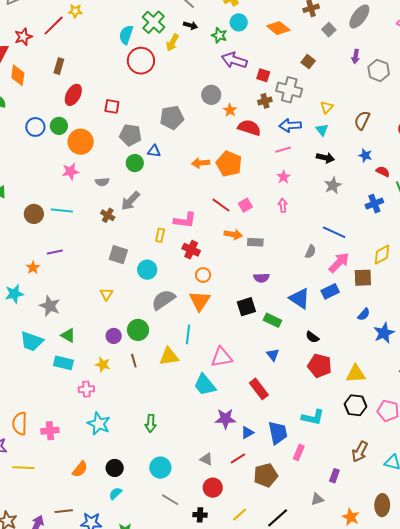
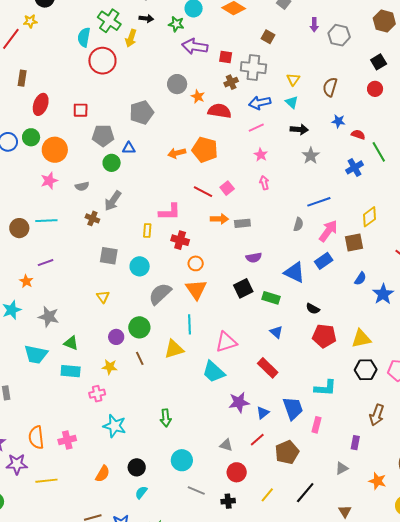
blue line: (334, 232) -> (319, 202), turned -35

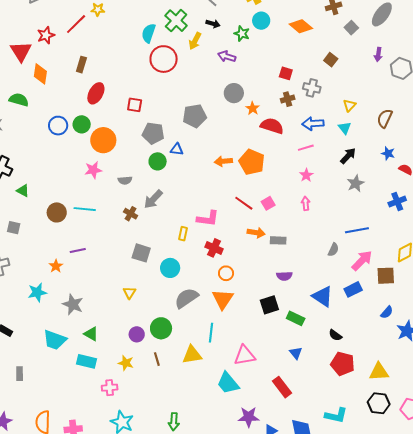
purple arrow: (195, 46) -> (227, 56), moved, size x0.7
gray cross: (253, 68) -> (312, 88), size x0.7
black arrow: (299, 129) -> (348, 156), turned -60

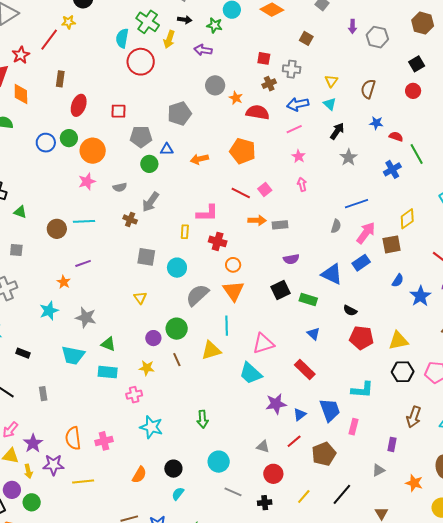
orange arrow: (223, 161) -> (199, 159), moved

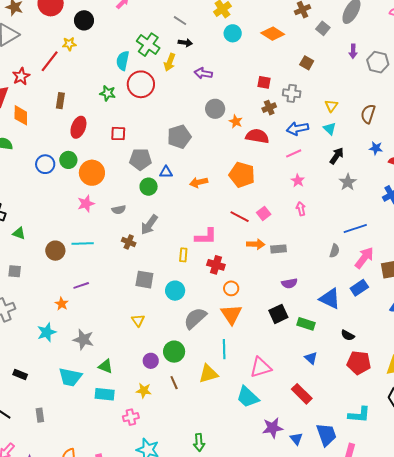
green star: (214, 25) -> (108, 93), moved
blue triangle: (300, 414) -> (296, 439), turned -32

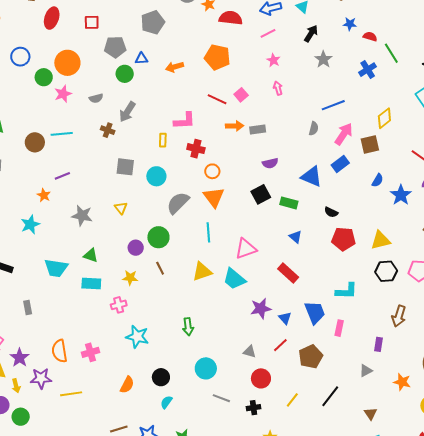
green circle: (68, 160) -> (44, 77), moved
gray star: (83, 340) -> (82, 216), moved
yellow triangle: (208, 374) -> (202, 271), moved

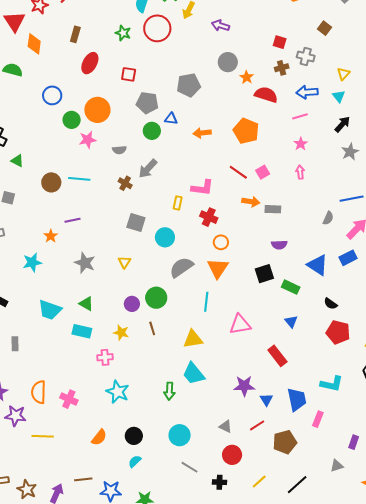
cyan trapezoid: (234, 279) -> (194, 374), moved
pink cross: (90, 352) -> (69, 399), turned 30

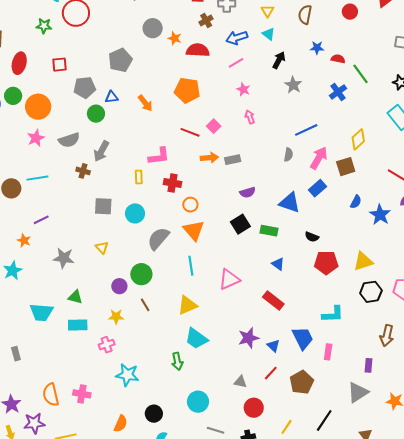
green circle: (72, 120) -> (13, 96), moved
orange arrow: (202, 133) -> (145, 103), turned -108
gray semicircle: (119, 150) -> (69, 140), size x1.5
gray triangle: (337, 466) -> (358, 392), size x1.6

